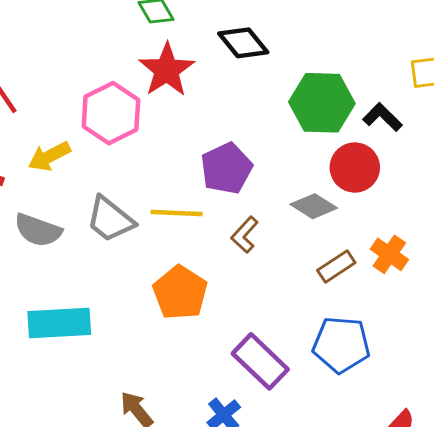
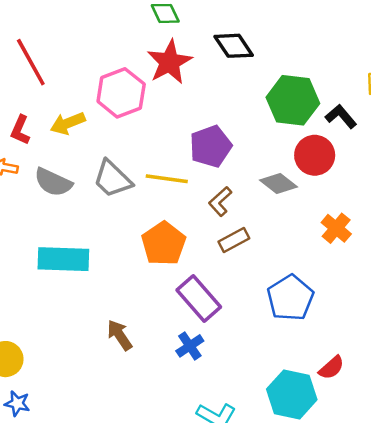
brown rectangle: (336, 266) -> (234, 240), moved
blue pentagon: (341, 345) -> (290, 298), turned 30
purple rectangle: (260, 361) -> (199, 298), moved

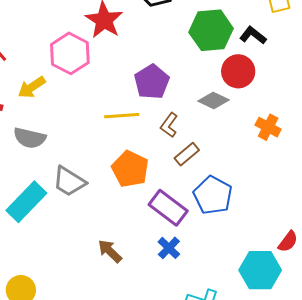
gray trapezoid: (112, 179) -> (69, 181), moved
cyan rectangle: (63, 259) -> (26, 202), moved, turned -36
blue pentagon: (290, 298) -> (213, 195), moved

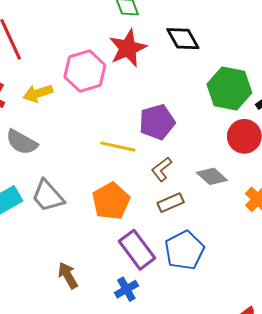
gray diamond: (213, 101) -> (212, 176), moved

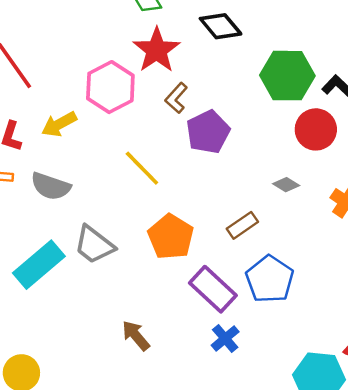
yellow line: (118, 147) -> (142, 168), moved, turned 44
brown L-shape: (162, 169) -> (176, 98), moved
gray diamond: (212, 176) -> (286, 185), size x0.7
blue cross: (126, 289) -> (225, 338), moved

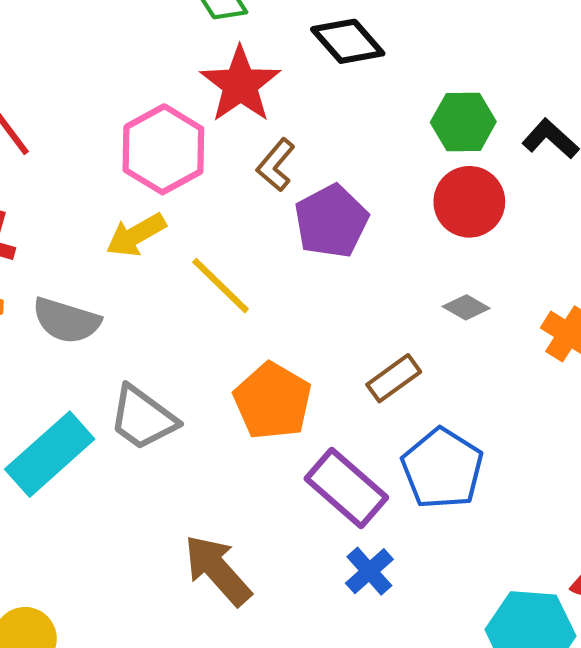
green hexagon: (287, 76) -> (463, 122), size x0.7
yellow arrow: (59, 124) -> (136, 235), moved
red circle: (316, 129) -> (469, 202), moved
brown arrow: (136, 336) -> (218, 570), size x1.4

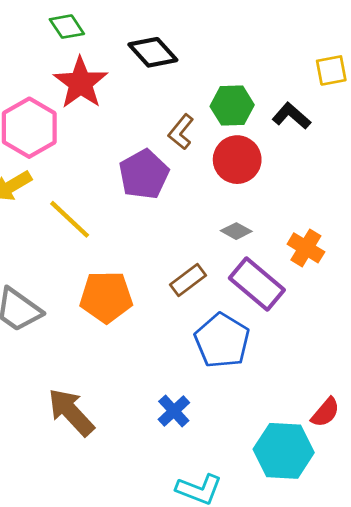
brown L-shape: (276, 165) -> (181, 132), moved
orange pentagon: (273, 401) -> (106, 297), turned -30
purple rectangle: (346, 488) -> (257, 284), moved

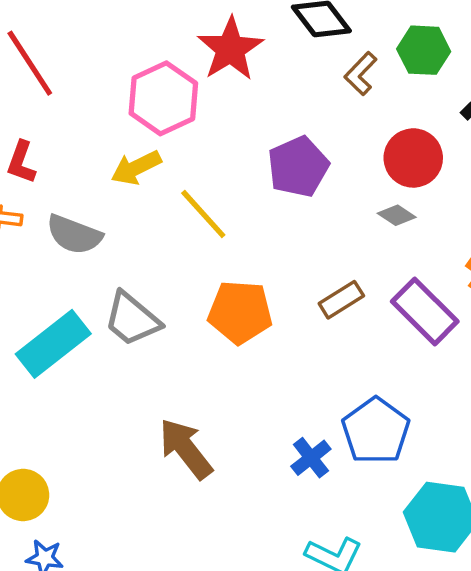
green hexagon: (232, 106) -> (424, 50), moved
brown L-shape: (181, 132) -> (361, 74), moved
gray diamond: (236, 231) -> (397, 215), moved
blue pentagon: (222, 341) -> (376, 431), moved

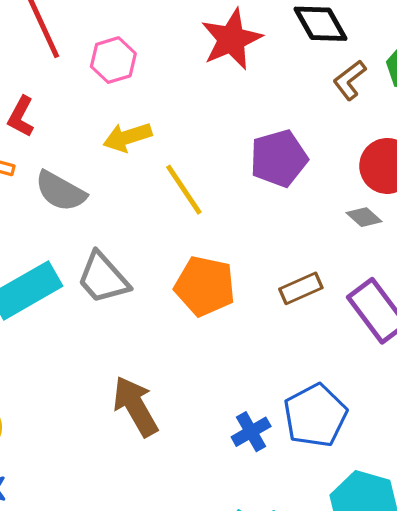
pink hexagon: (163, 98) -> (113, 60), moved, size x0.7

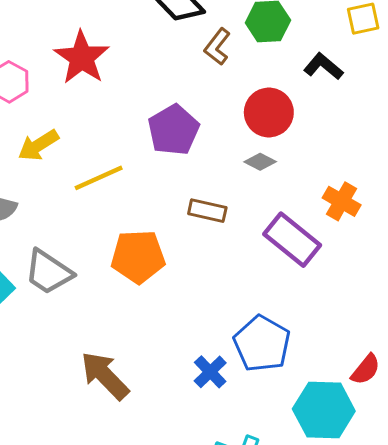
red star: (231, 39) -> (82, 58), moved
yellow line: (184, 190) -> (99, 178), turned -66
brown rectangle: (301, 288) -> (207, 211), moved, turned 51

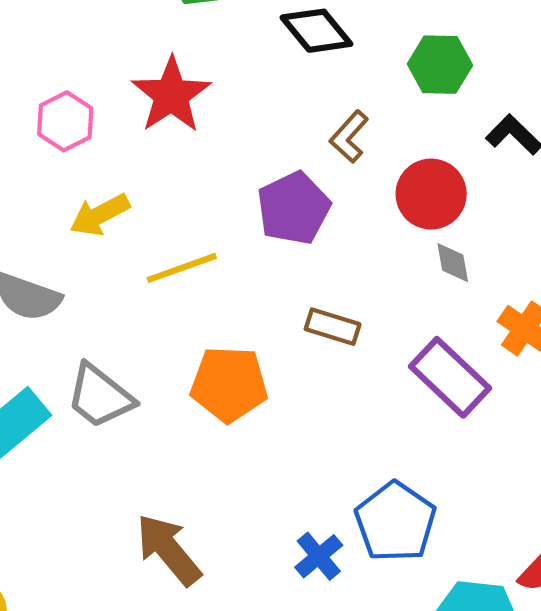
brown L-shape: (217, 47) -> (349, 137), moved
gray diamond: (260, 162) -> (453, 263), moved, turned 48

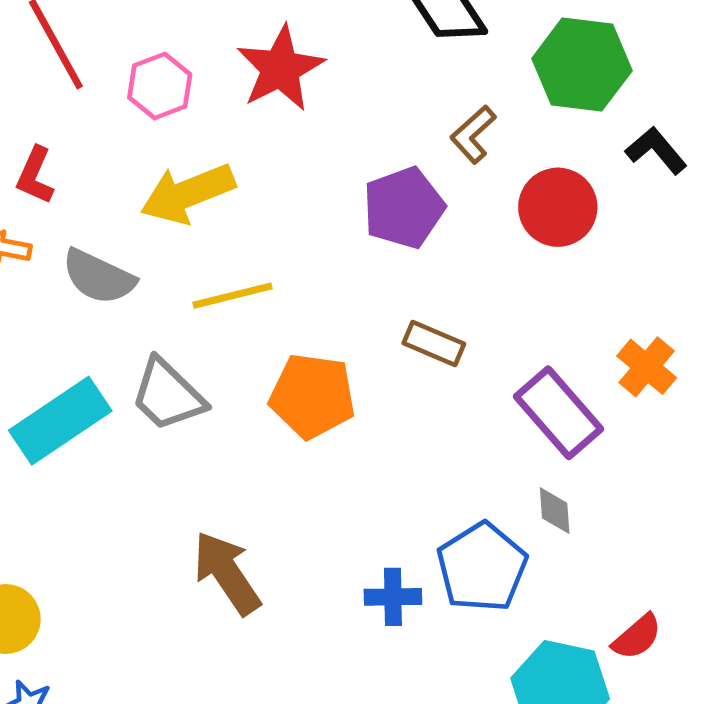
green hexagon: (440, 65) -> (582, 65), size x1.4
yellow arrow: (100, 215) -> (188, 194), size x1.4
gray diamond: (453, 263) -> (555, 511), moved
yellow line: (182, 268) -> (232, 296), moved
blue cross: (319, 556) -> (393, 597), turned 33

